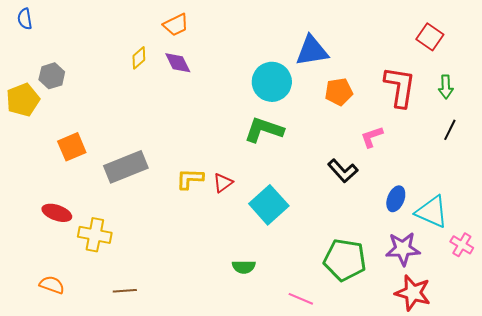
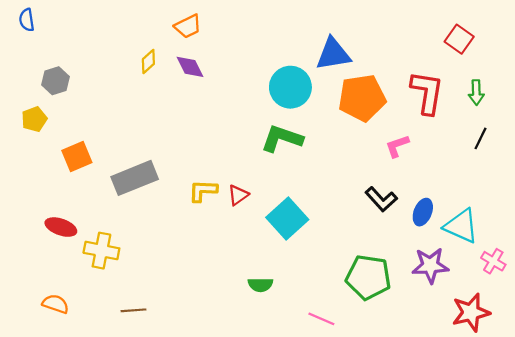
orange pentagon: (339, 92) -> (362, 98), size x1.6
yellow pentagon: (23, 100) -> (34, 119), moved, size x0.7
black L-shape: (343, 171) -> (381, 199), moved
red star: (413, 293) -> (471, 312), moved, turned -30

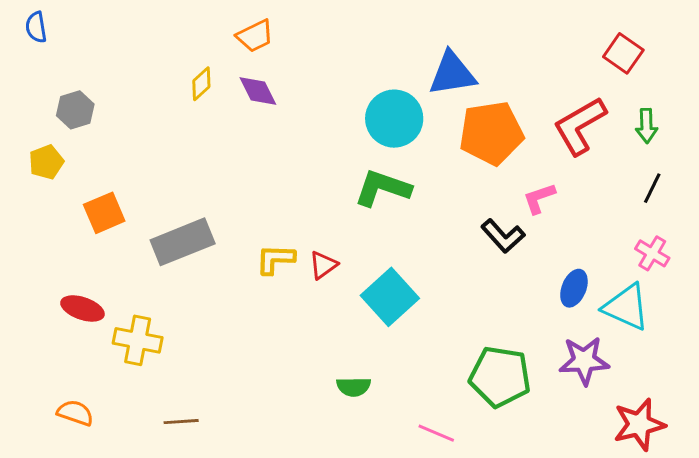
red L-shape: (427, 93) -> (580, 126), turned -129
black L-shape: (381, 199) -> (503, 236), moved
pink cross: (493, 261) -> (652, 253), moved

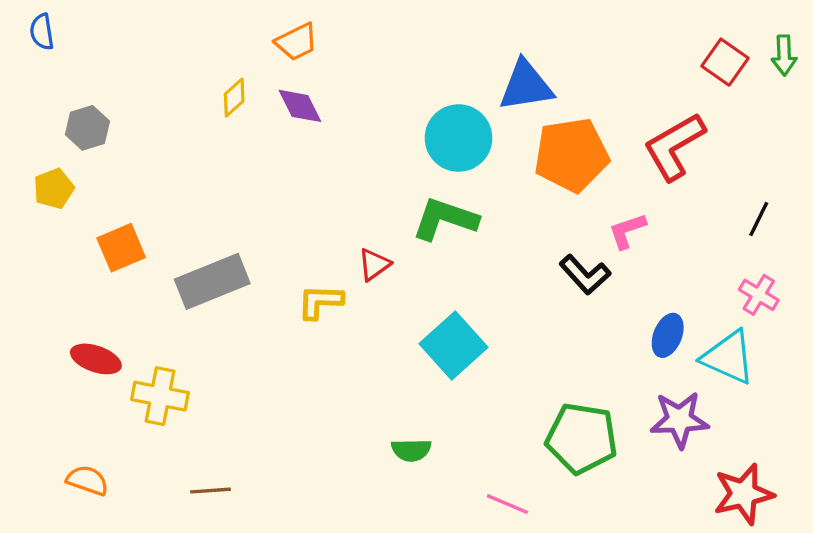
green arrow: (646, 126) -> (784, 55), moved
red triangle: (323, 265) -> (374, 265), moved

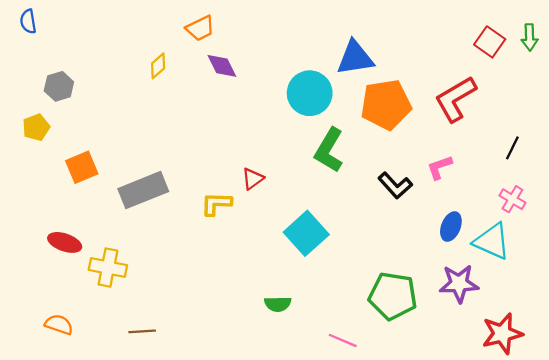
purple diamond: (300, 106) -> (222, 66), moved
green L-shape: (445, 219) -> (329, 150), moved, turned -78
pink L-shape: (627, 231) -> (440, 167), moved

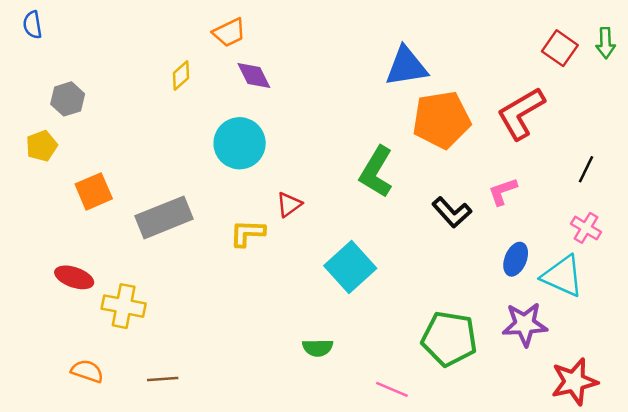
cyan circle: (310, 93) -> (240, 143), moved
orange semicircle: (59, 325) -> (87, 371), moved

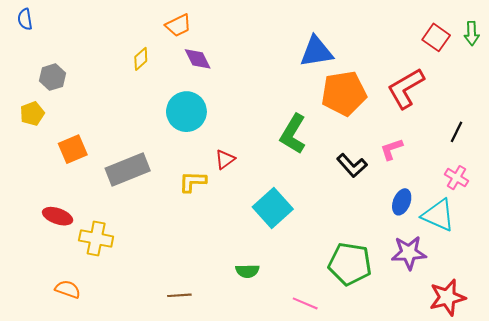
brown line: (163, 379) -> (179, 295), moved

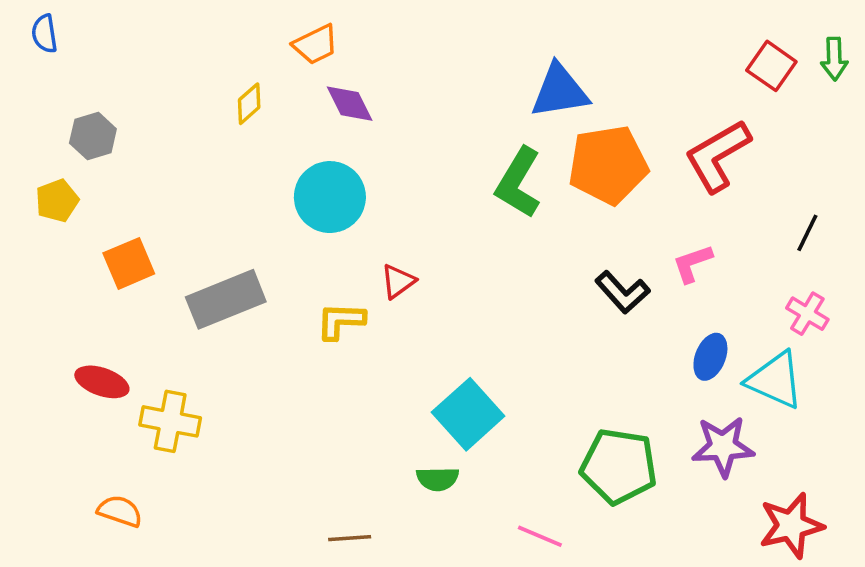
green L-shape: (293, 134) -> (518, 183), moved
cyan square: (273, 208) -> (468, 414), moved
brown line: (179, 295) -> (350, 538), moved

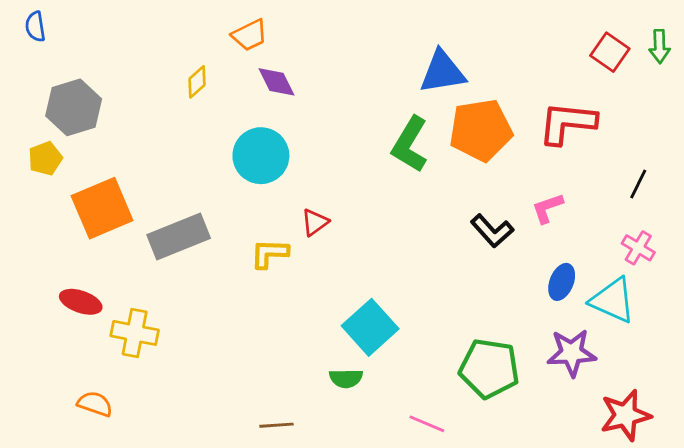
gray hexagon: (93, 136) -> (74, 107), size x1.5
red L-shape: (718, 156) -> (567, 123), turned 36
orange square: (129, 263) -> (102, 208), size x1.5

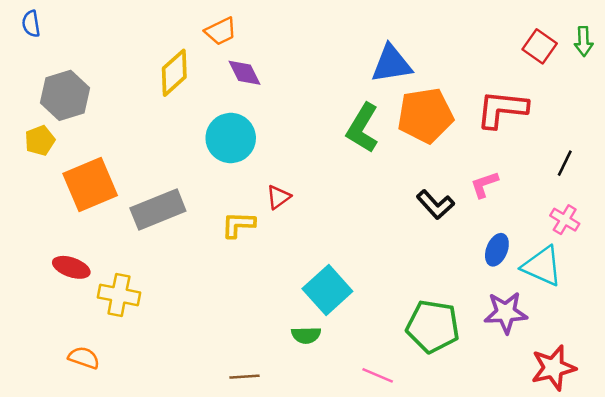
yellow diamond: (197, 82) -> (174, 73), size x1.6

